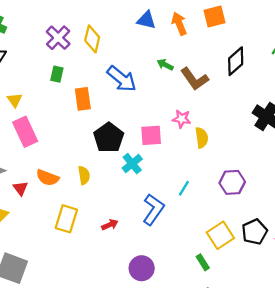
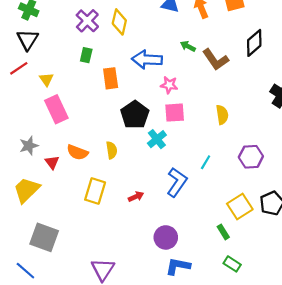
blue arrow: (122, 79) -> (147, 60), turned 144
pink star: (182, 119) -> (169, 85), moved

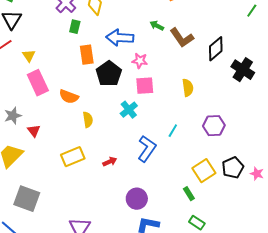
black diamond: (254, 43) -> (216, 49), moved
green rectangle: (86, 55) -> (75, 27), moved
black pentagon: (135, 115) -> (109, 74), moved
orange semicircle: (77, 152) -> (69, 97), moved
yellow rectangle: (95, 191) -> (73, 157), turned 50

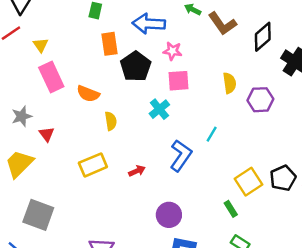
purple hexagon: (214, 126) -> (260, 100), moved

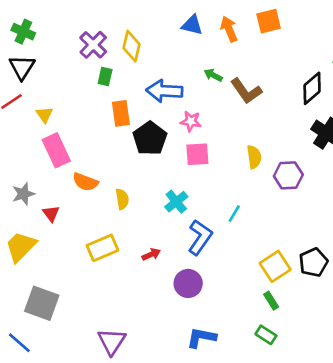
black diamond: (263, 37) -> (312, 88), moved
orange semicircle: (88, 94) -> (85, 182), moved
cyan cross: (159, 109) -> (176, 202), moved
green rectangle: (231, 209) -> (271, 301), moved
purple circle: (169, 215) -> (188, 283), moved

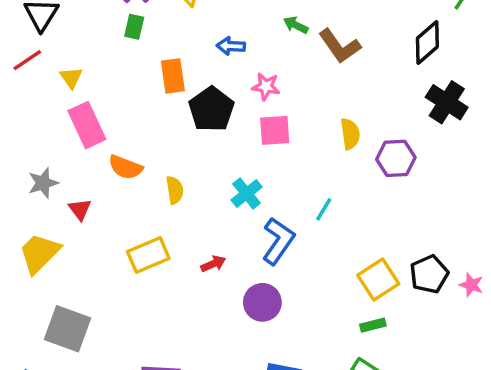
green rectangle: (105, 76) -> (134, 27), moved
blue arrow: (164, 91) -> (231, 46), size x0.6
green rectangle: (271, 301) -> (373, 325), turned -72

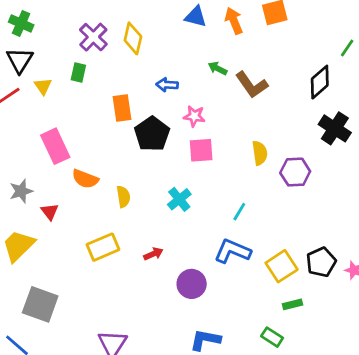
green rectangle: (134, 27) -> (78, 73), moved
yellow triangle: (71, 78) -> (43, 86), moved
blue L-shape: (278, 241) -> (232, 251), moved, turned -102
green rectangle: (373, 325) -> (292, 304), moved

